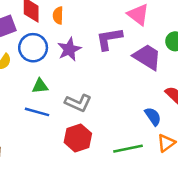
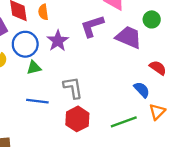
green triangle: (40, 86) -> (34, 68), moved
gray L-shape: (78, 103) -> (73, 88), turned -115

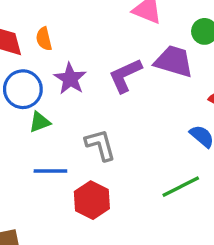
purple L-shape: (92, 26) -> (125, 75), moved
red hexagon: (77, 119) -> (92, 200), moved

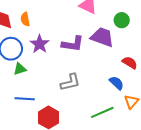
purple L-shape: (125, 75) -> (73, 44), turned -150
gray L-shape: (100, 145) -> (70, 82), moved, turned 90

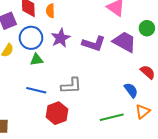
gray L-shape: (70, 82) -> (71, 86), moved

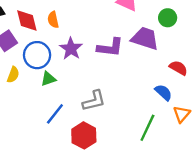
blue line: (36, 90) -> (55, 114), turned -54
green line: (112, 117) -> (147, 128), turned -40

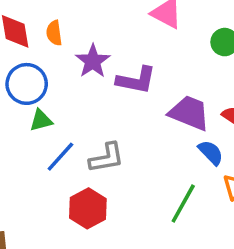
purple trapezoid: (145, 38) -> (189, 113), moved
purple star: (71, 49) -> (93, 61), moved
blue line: (55, 114) -> (60, 157), moved

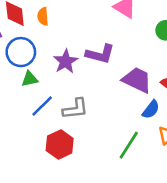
purple star: (93, 61) -> (66, 61), moved
blue semicircle: (211, 153) -> (151, 109), turned 78

